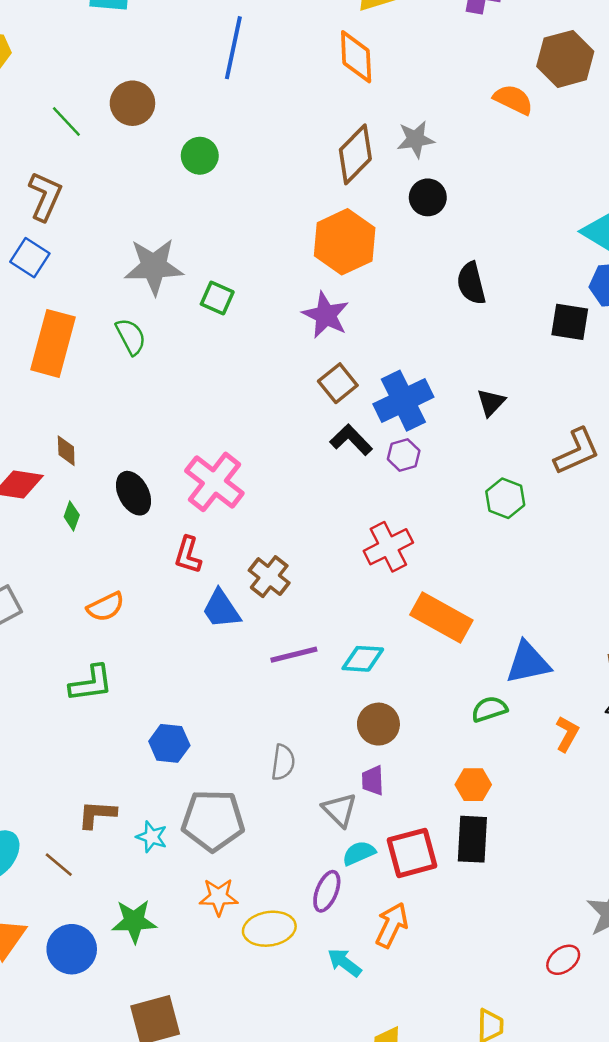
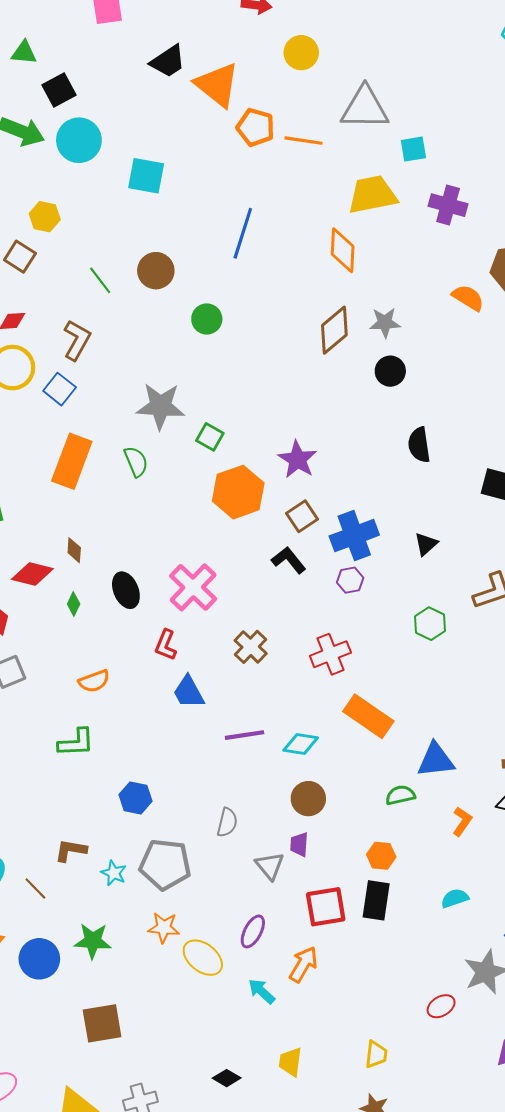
orange hexagon: (345, 242) -> (238, 492), moved
black L-shape: (351, 440) -> (289, 560), moved
brown cross: (269, 577) -> (251, 647), moved
cyan semicircle: (359, 853) -> (455, 898), moved
yellow ellipse: (269, 929) -> (203, 958), turned 42

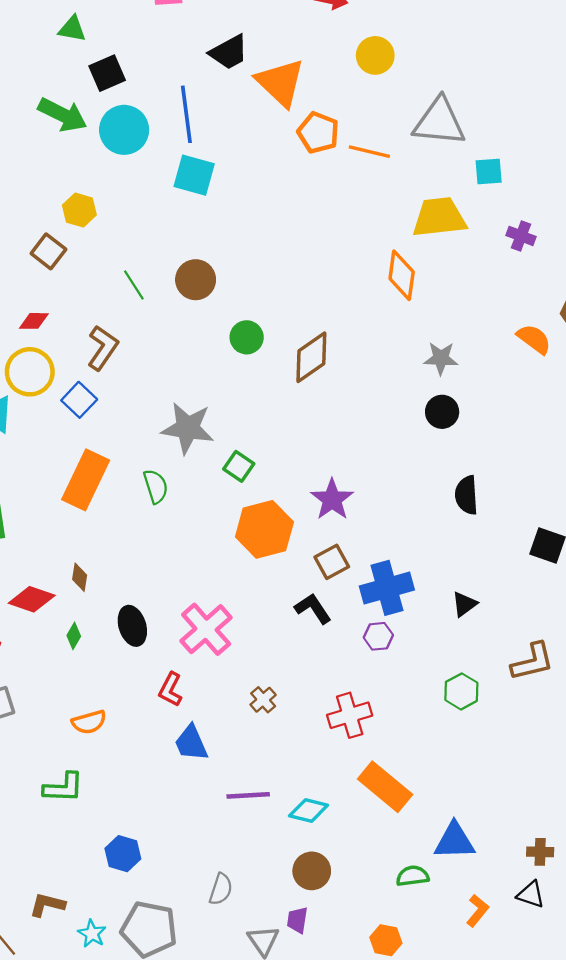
purple cross: (448, 205) -> (521, 236), size x0.7
blue line: (243, 233) -> (186, 114), moved, turned -30
brown diamond: (334, 330) -> (311, 357), moved
brown cross: (251, 647) -> (263, 700), size x0.7

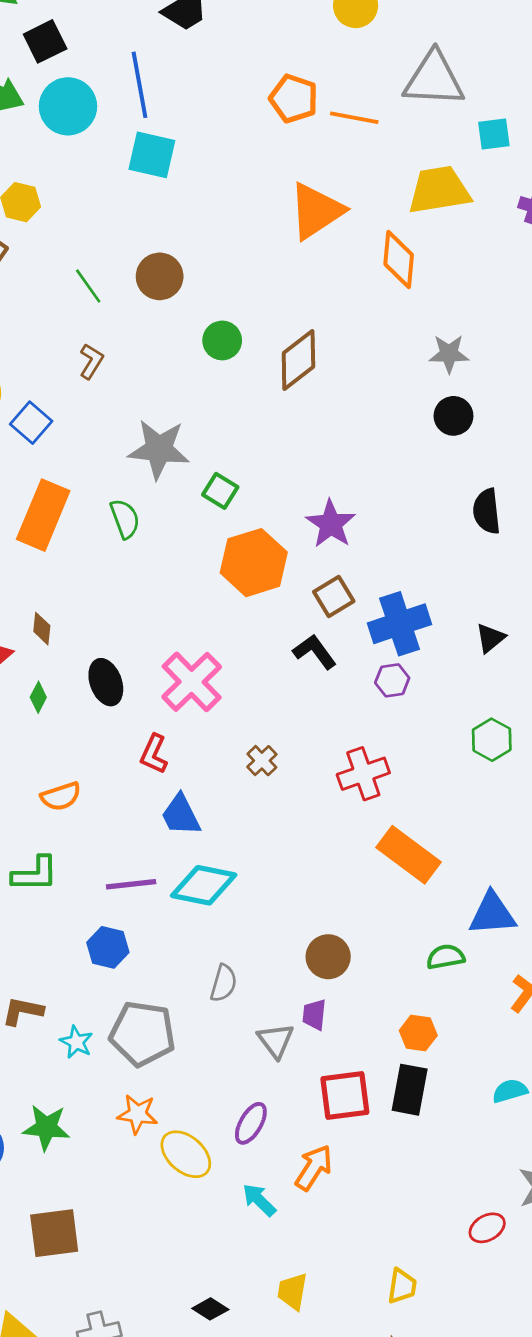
orange triangle: (280, 83) -> (316, 211), moved, turned 46
brown L-shape: (103, 348) -> (91, 361), moved, size x0.7
purple line: (248, 795) -> (131, 884), moved
cyan diamond: (309, 810) -> (204, 885), moved, size x1.4

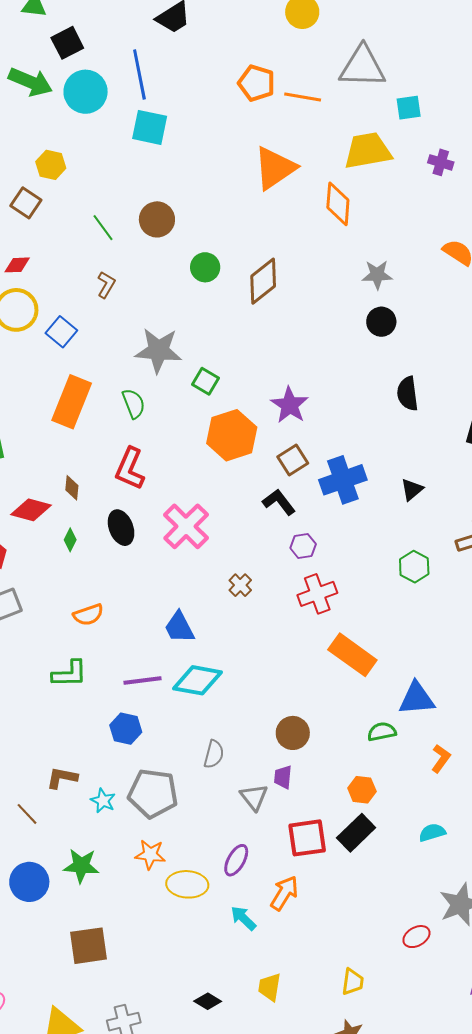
purple hexagon: (392, 680) -> (303, 546), moved
red L-shape: (154, 754) -> (130, 469), moved, size x1.4
black rectangle: (410, 1090) -> (356, 833), turned 36
yellow ellipse: (186, 1154) -> (187, 884), turned -36

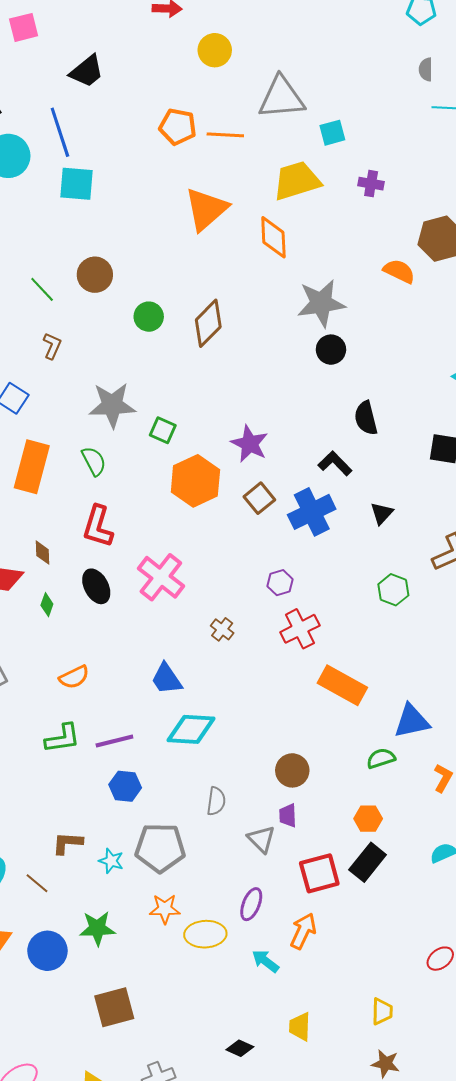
gray star: (377, 275) -> (321, 303), size x1.6
black L-shape: (279, 502) -> (335, 463), moved
purple line: (143, 681) -> (114, 741), moved

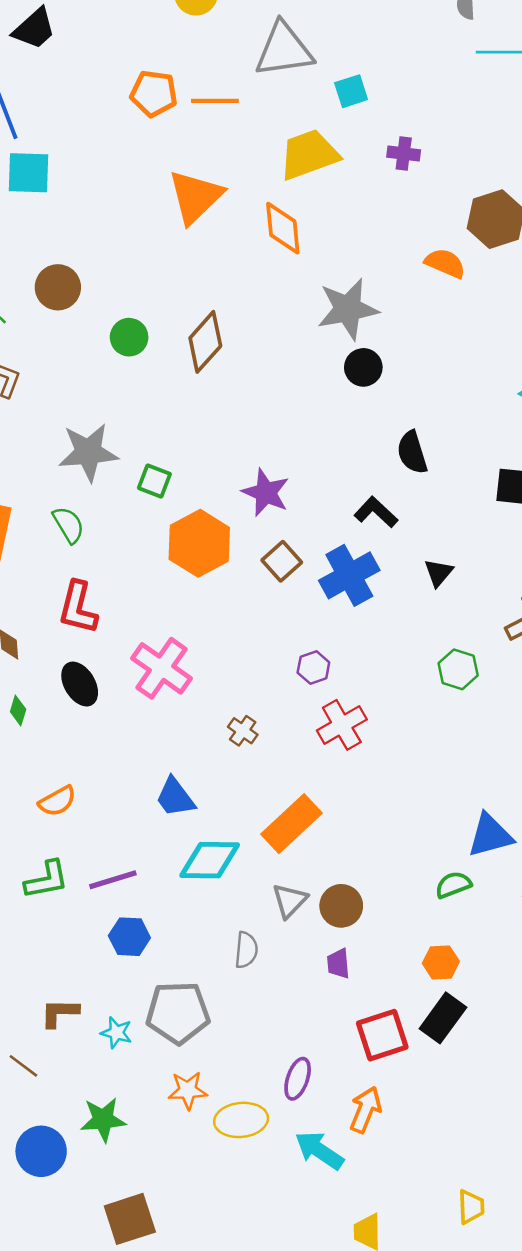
orange rectangle: (342, 685) -> (292, 824), moved, turned -69
gray triangle: (261, 839) -> (290, 901), moved, turned 32
cyan arrow: (265, 961) -> (319, 1150), size x1.4

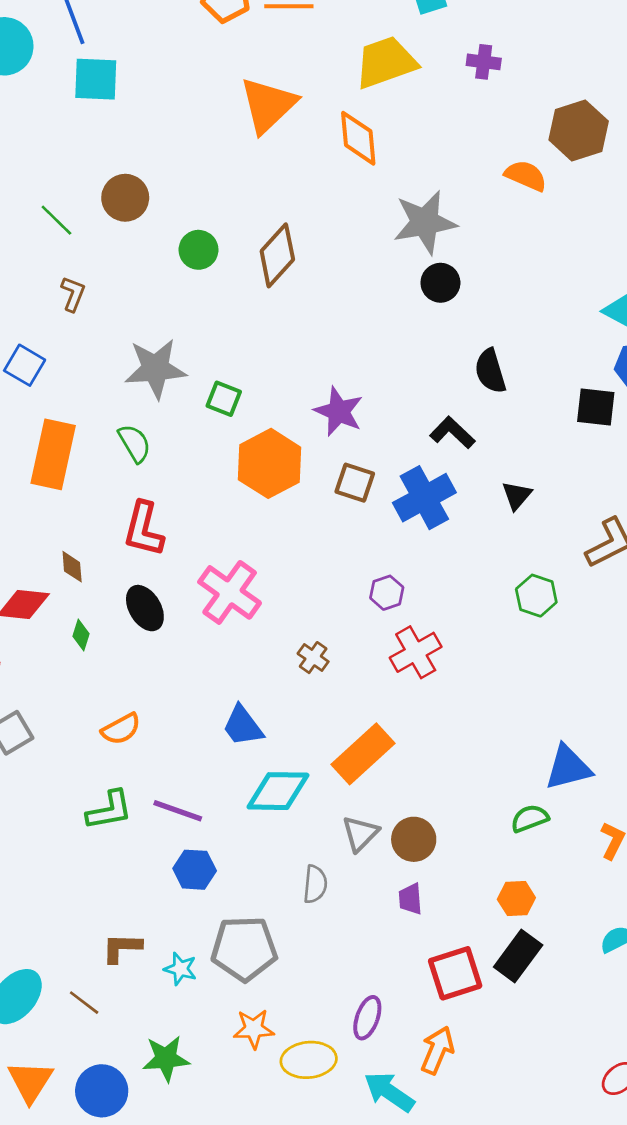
brown square: (282, 561) -> (355, 483), turned -30
purple line: (113, 880) -> (178, 811), turned 36

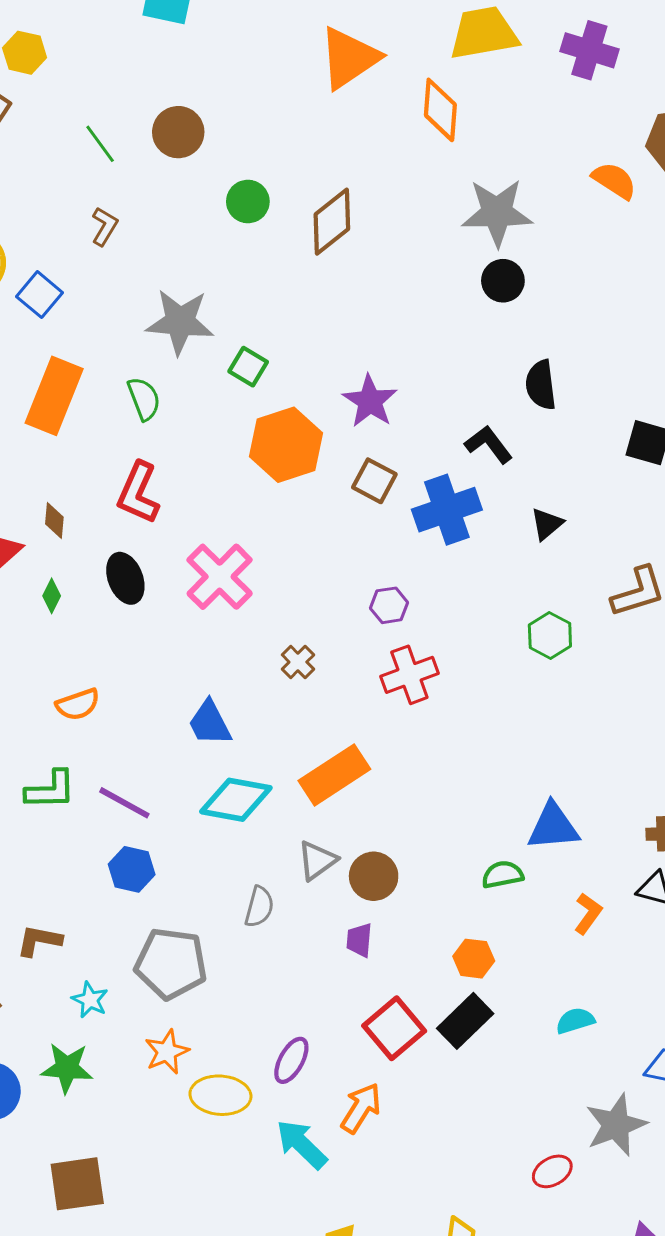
purple cross: (484, 62) -> (589, 50), size x1.5
cyan star: (180, 969) -> (90, 1000), moved
red square: (455, 973) -> (394, 1028), turned -32
orange star: (254, 1029) -> (167, 1052), turned -30

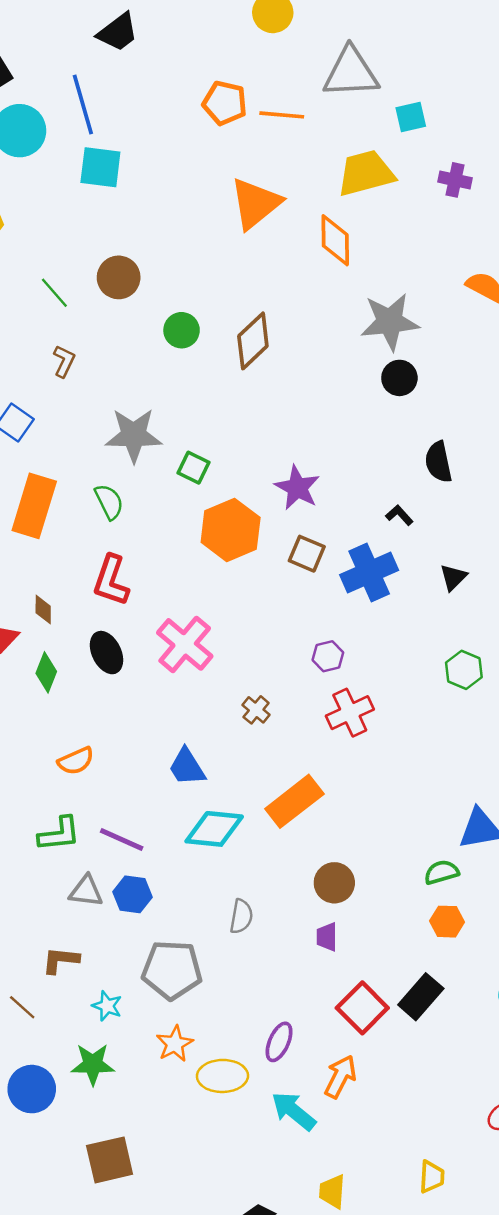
purple cross: (589, 50) -> (455, 180), size x0.7
black L-shape: (489, 444) -> (399, 515), size x0.7
green diamond: (52, 596) -> (46, 672), size x1.4
gray triangle: (317, 860) -> (86, 891), moved, turned 48
orange hexagon: (474, 959) -> (447, 922), moved

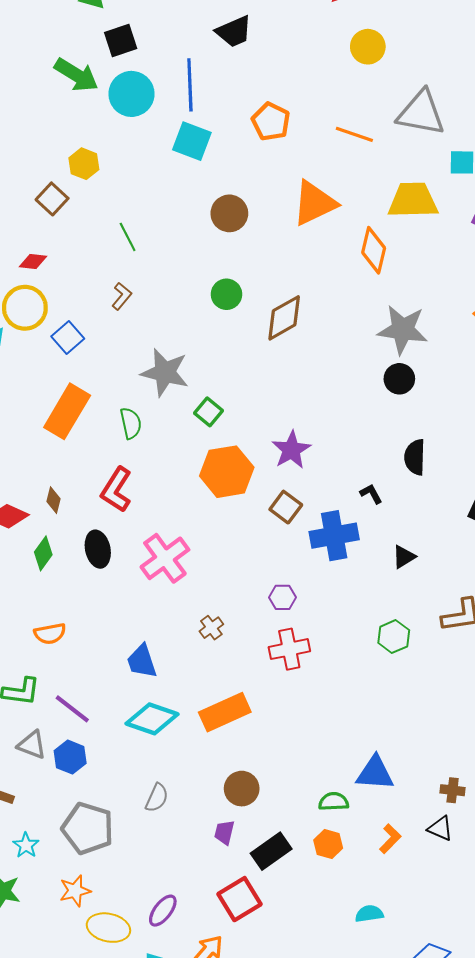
orange pentagon: (225, 103) -> (271, 122), moved
brown circle: (119, 277) -> (229, 213), moved
black rectangle: (421, 997) -> (271, 851), moved

